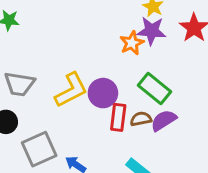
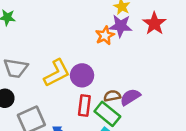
green rectangle: (155, 89) -> (107, 114), moved
red rectangle: (118, 117) -> (84, 105), moved

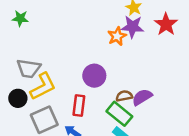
yellow L-shape: (57, 73) -> (43, 86), moved
red rectangle: (84, 105) -> (79, 105), moved

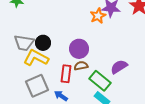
yellow L-shape: (43, 86) -> (36, 58), turned -125
brown semicircle: (124, 96) -> (81, 66), moved
black circle: (18, 98) -> (43, 43), moved

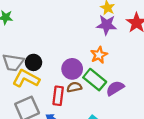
orange star: (98, 16) -> (99, 55), moved
green rectangle: (100, 81) -> (95, 80), moved

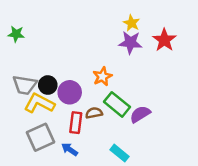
orange star: (99, 55) -> (102, 77), moved
purple circle: (72, 69) -> (70, 92), moved

